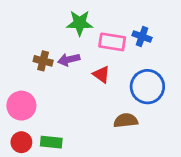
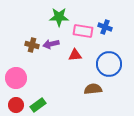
red triangle: (101, 74) -> (75, 55), turned -40
green rectangle: (51, 142) -> (38, 105), turned -42

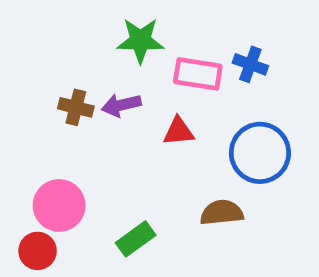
pink circle: (16, 78) -> (59, 205), moved
green rectangle: (38, 105) -> (136, 239), moved

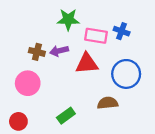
red triangle: (179, 131) -> (87, 64), size x1.5
pink circle: (59, 205) -> (28, 83), moved

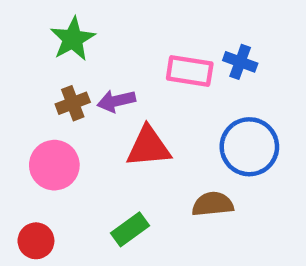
green star: (68, 20) -> (73, 39), moved, turned -30
brown cross: (37, 52) -> (73, 103), turned -35
red triangle: (87, 64) -> (148, 147), moved

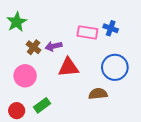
green star: (73, 39) -> (17, 22), moved
brown cross: (73, 103) -> (34, 47), turned -32
green rectangle: (130, 229) -> (42, 105), moved

